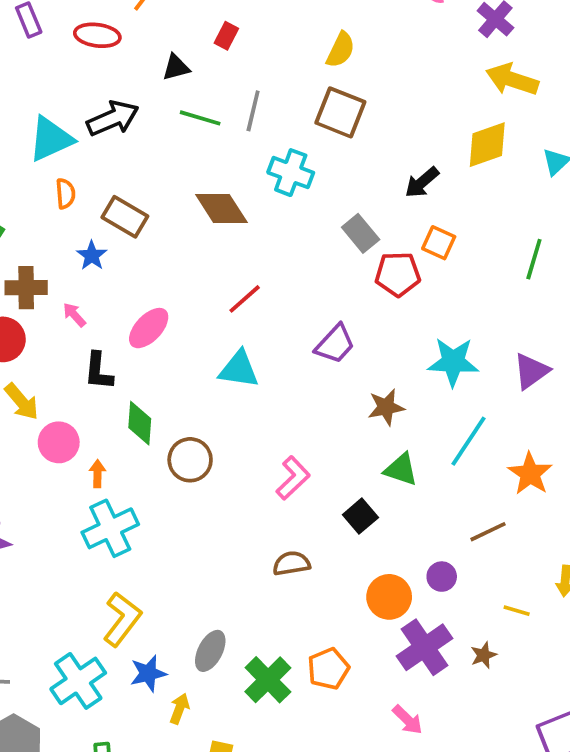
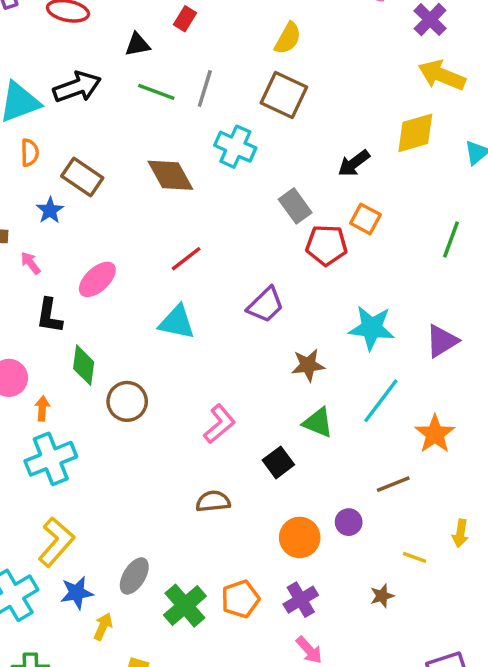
purple cross: (425, 647) -> (301, 600), moved, size x0.7

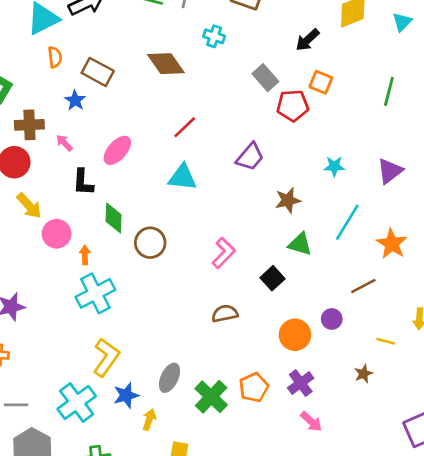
cyan cross: (235, 147) -> (214, 36), size x0.7
cyan star: (372, 328) -> (334, 166), size x0.6

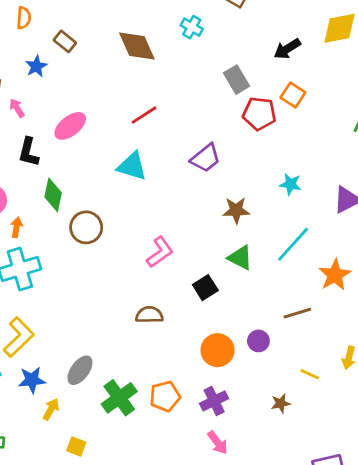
brown rectangle: (98, 72) -> (65, 41), size x0.7

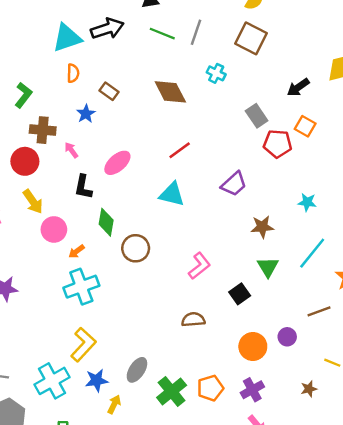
orange arrow: (16, 227) -> (76, 251), turned -133
green triangle: (240, 258) -> (268, 267), turned 35

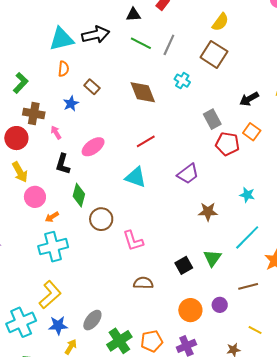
pink L-shape: (199, 266) -> (133, 241), moved, turned 105
green triangle: (268, 267) -> (212, 258), moved

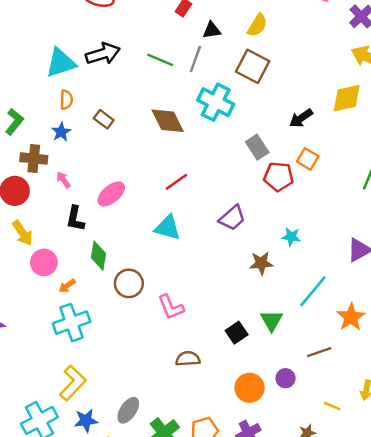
black triangle: (133, 15) -> (212, 30), moved
cyan cross: (182, 81) -> (216, 102), size x1.8
blue star: (71, 104) -> (61, 132), moved
cyan star: (247, 195) -> (291, 237), moved

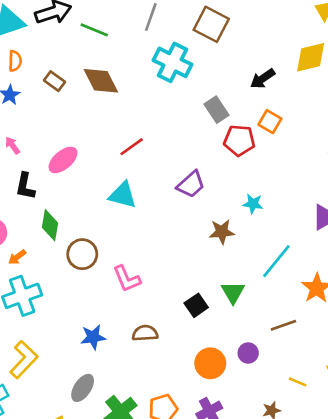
green line: (160, 60) -> (94, 30), moved
brown diamond: (168, 121) -> (101, 81), moved
blue star: (86, 421) -> (93, 337), moved

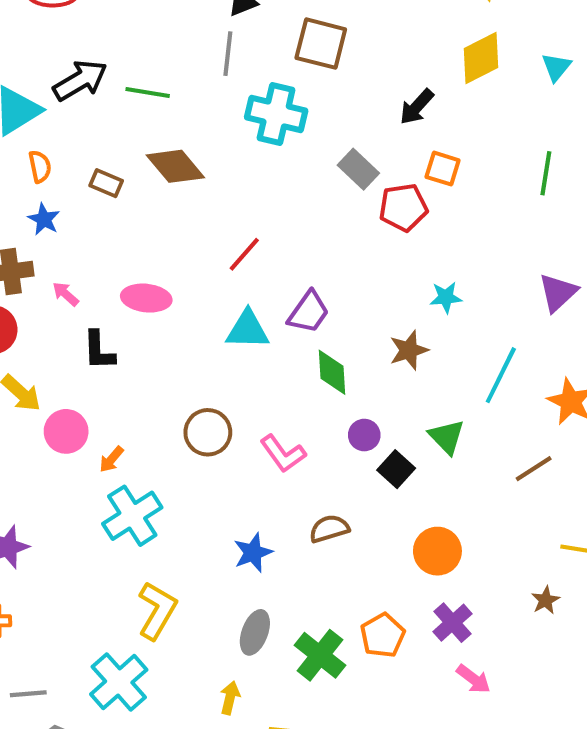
pink ellipse: (63, 160) -> (146, 298), turned 60
purple trapezoid: (191, 184) -> (309, 312), moved
green diamond: (50, 225) -> (332, 372), moved
purple circle: (248, 353) -> (364, 435), moved

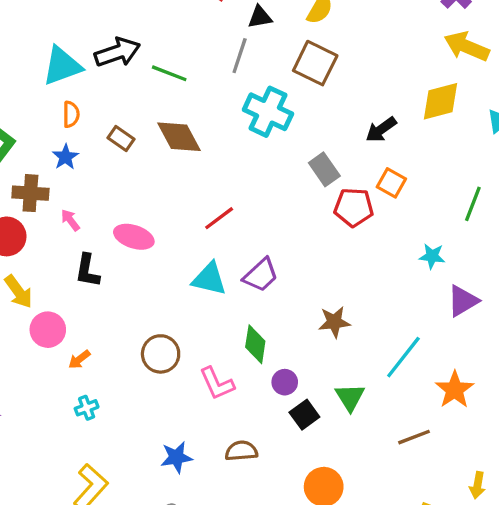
cyan star: (446, 297) -> (432, 256), moved
green diamond: (332, 372) -> (255, 344), moved
cyan cross: (132, 516) -> (87, 408), size x0.5

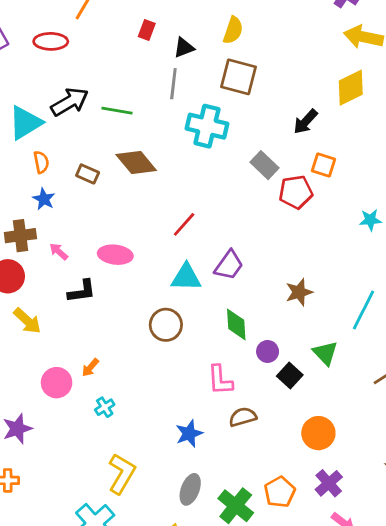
black L-shape: (87, 271) -> (82, 291), turned -96
pink circle: (48, 330) -> (57, 383), moved
brown circle: (161, 354) -> (166, 325), moved
pink L-shape: (217, 383) -> (220, 380), moved, turned 32

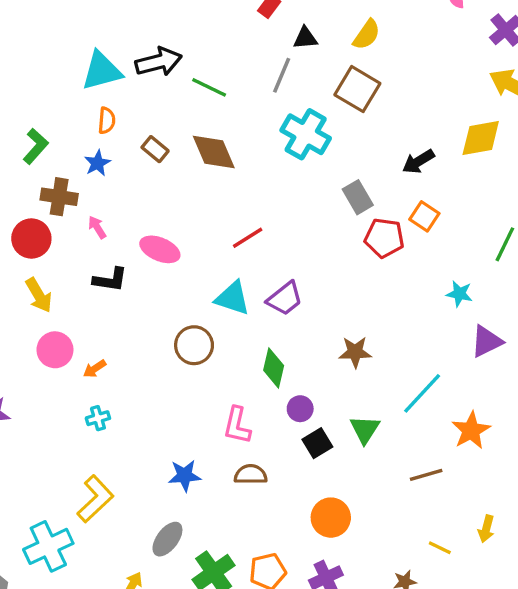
pink circle: (57, 383) -> (55, 350), moved

